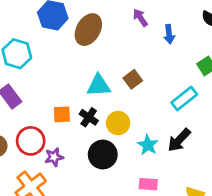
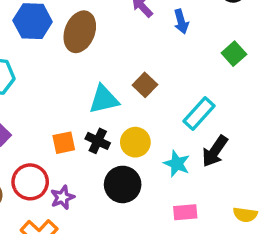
cyan rectangle: (184, 98) -> (199, 114), moved

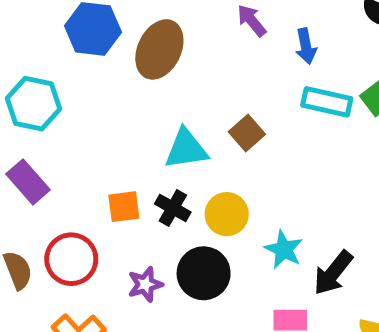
cyan rectangle: (199, 114) -> (327, 102), moved, turned 56
black arrow: (215, 151) -> (333, 273), moved
purple star: (62, 197) -> (145, 284), moved

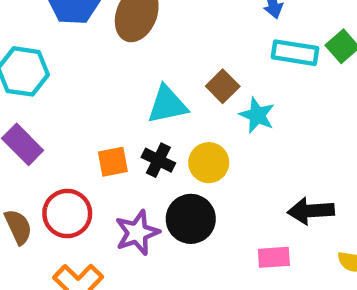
cyan star: (284, 249) -> (257, 115), moved
black arrow: (333, 273) -> (311, 211), turned 51
purple star: (145, 284) -> (137, 233), size x1.4

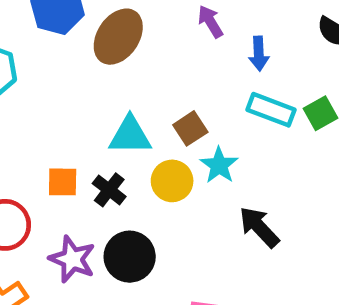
yellow circle: (209, 163) -> (172, 181), moved
black arrow: (311, 211) -> (259, 227), moved, turned 39
purple star: (137, 233) -> (72, 259), turned 30

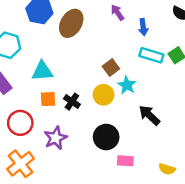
cyan triangle: (130, 135) -> (42, 71), moved
black circle: (130, 257) -> (106, 137), moved
purple star: (72, 259) -> (56, 138), turned 30

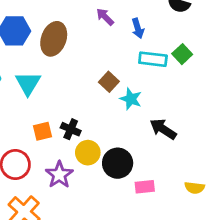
cyan triangle: (42, 71) -> (28, 83), moved, turned -45
yellow circle: (104, 95) -> (88, 153), moved

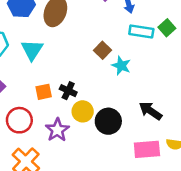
black arrow: (163, 129) -> (150, 111), moved
pink rectangle: (145, 187) -> (147, 149), moved, size x1.5

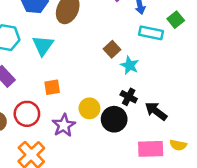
green square: (167, 28) -> (176, 20), moved
black cross: (68, 91) -> (129, 97), moved

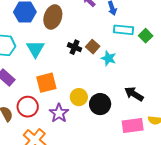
green square: (176, 20) -> (146, 36), moved
orange square: (52, 87) -> (46, 83), size x1.5
black cross: (129, 97) -> (75, 47), moved

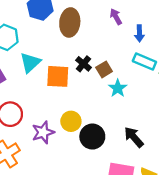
brown ellipse: (53, 17) -> (70, 22), turned -30
cyan triangle: (35, 49) -> (30, 63), moved
orange square: (46, 83) -> (58, 76), moved

